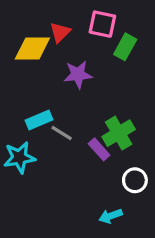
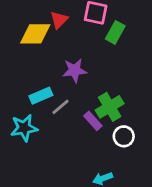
purple star: (78, 75) -> (75, 70), moved
gray line: (62, 133) -> (61, 107), turned -72
white circle: (135, 180) -> (124, 136), moved

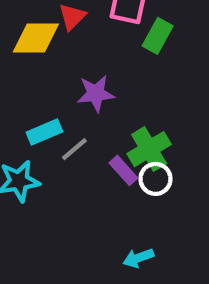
white circle: (124, 136) -> (155, 179), moved

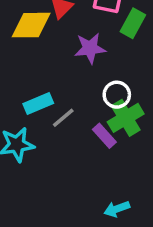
purple star: (96, 94) -> (90, 48), moved
white circle: (155, 179) -> (117, 95), moved

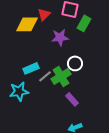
green cross: (126, 118) -> (61, 76), moved
purple rectangle: (104, 136) -> (72, 99), moved

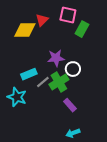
purple star: (60, 37) -> (56, 58), moved
cyan star: (19, 91) -> (17, 97), turned 30

